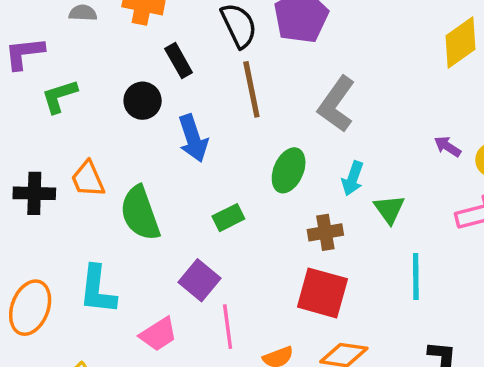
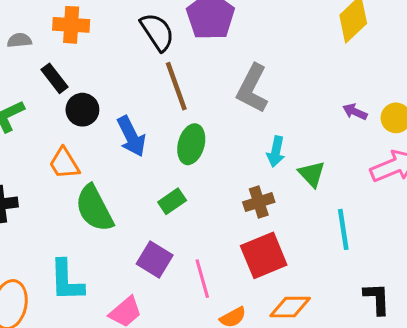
black rectangle: (179, 61) -> (55, 78), moved
green ellipse: (289, 170) -> (191, 144), moved
orange trapezoid: (88, 179) -> (64, 163), moved
red square: (322, 293) -> (264, 255), turned -30
pink line: (228, 327) -> (202, 279), moved

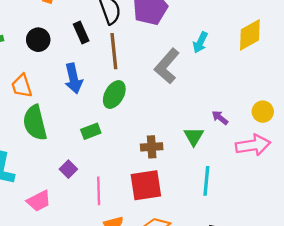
black rectangle: (55, 78) -> (81, 33), moved
black circle: (82, 110) -> (38, 40), moved
purple arrow: (355, 112) -> (220, 118), moved
cyan arrow: (276, 152) -> (200, 42), moved
purple square: (155, 260) -> (68, 169), size x0.7

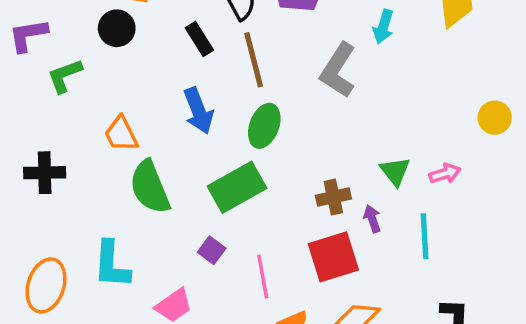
black circle: (38, 40) -> (117, 28), moved
purple arrow: (220, 118) -> (372, 219), moved, turned 42
green rectangle: (91, 131) -> (237, 187), size x1.8
pink arrow: (253, 145) -> (445, 174), moved, size x0.6

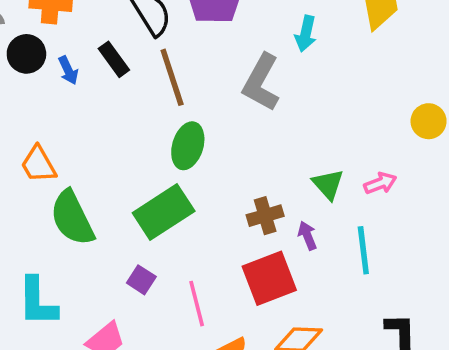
blue arrow: (198, 111) -> (68, 70), moved, size x0.6

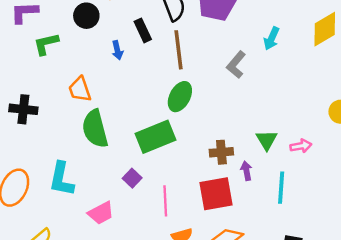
blue arrow: (68, 70) -> (117, 50), moved
gray L-shape: (261, 82) -> (236, 65), size x0.7

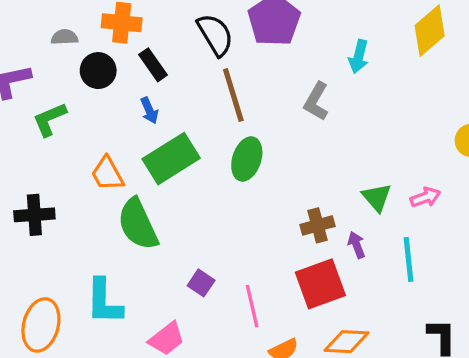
black rectangle: (143, 30) -> (153, 65), moved
green rectangle: (155, 137) -> (171, 159), moved

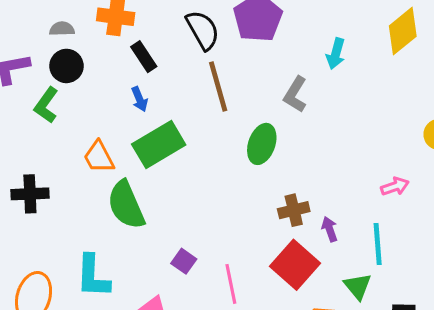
black circle: (98, 71) -> (66, 66), moved
green L-shape: (50, 119) -> (46, 105), turned -33
green ellipse: (247, 159) -> (262, 144), moved
green triangle: (377, 197) -> (358, 286), moved
red square: (320, 284) -> (295, 265), turned -30

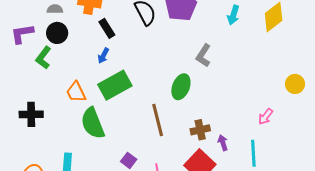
cyan arrow: (336, 54) -> (233, 15), moved
brown line: (218, 87) -> (158, 120), moved
blue arrow: (139, 99) -> (103, 56), turned 49
pink arrow: (395, 186) -> (266, 117), turned 144

